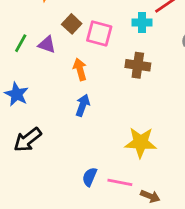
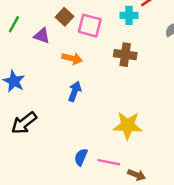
green line: (21, 43) -> (14, 24), moved
orange arrow: (80, 69) -> (72, 58), turned 120

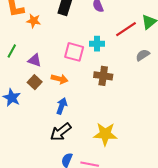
cyan cross: (129, 15) -> (97, 44), moved
brown square: (64, 17) -> (35, 82), moved
black arrow: (24, 123) -> (61, 132), moved

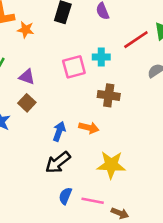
pink square: (74, 52) -> (74, 67), turned -30
orange arrow: (60, 79) -> (89, 128), moved

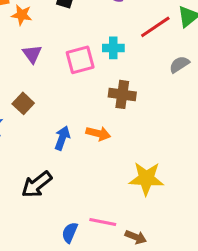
purple triangle: (27, 77) -> (32, 54), moved, turned 35
black arrow: (58, 162) -> (37, 185), moved
yellow star: (111, 165) -> (146, 179), moved
blue semicircle: (65, 196) -> (70, 233), moved

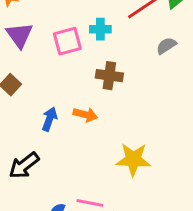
purple triangle: (32, 54) -> (20, 35), size x1.4

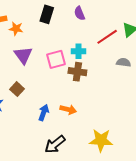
gray semicircle: (166, 46) -> (123, 62), turned 40
brown cross: (109, 76) -> (77, 72), moved
black arrow: (24, 165) -> (55, 144), moved

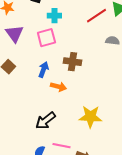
cyan cross: (78, 51) -> (54, 16), moved
brown cross: (77, 72) -> (72, 62), moved
blue arrow: (44, 113) -> (43, 70), moved

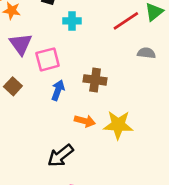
pink square: (46, 38) -> (48, 59), moved
orange arrow: (58, 87) -> (85, 121), moved
yellow star: (90, 117) -> (118, 125), moved

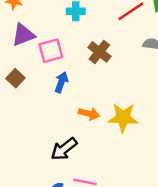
purple triangle: (21, 44) -> (23, 35), turned 45
brown cross: (95, 80) -> (99, 52), moved, turned 30

